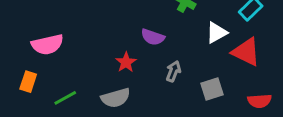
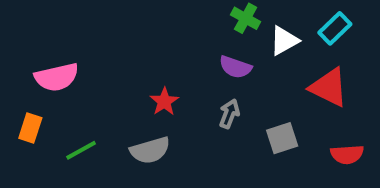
white triangle: (216, 33) -> (284, 41), moved
purple semicircle: (153, 37) -> (235, 67), moved

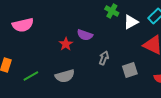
purple semicircle: (235, 67) -> (85, 35), moved
pink semicircle: (57, 77) -> (23, 25), moved
red star: (164, 102) -> (66, 44), moved

